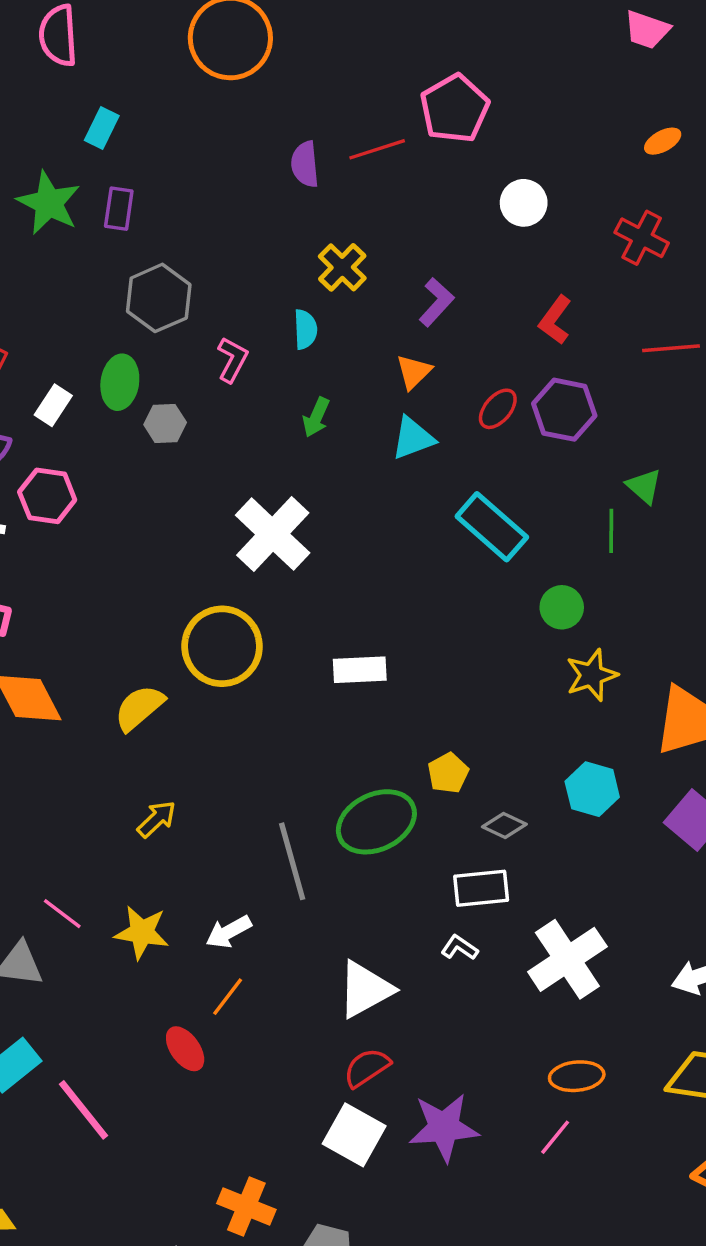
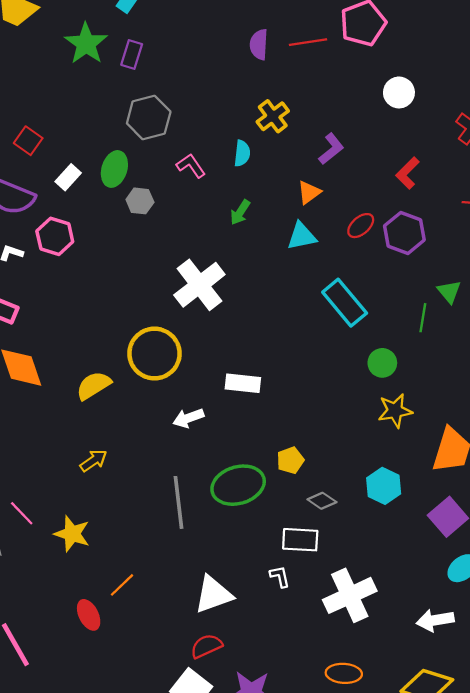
pink L-shape: (232, 360) -> (191, 166), turned -72
white arrow: (229, 932) -> (188, 418), moved
white L-shape: (459, 948) -> (280, 577), turned 35

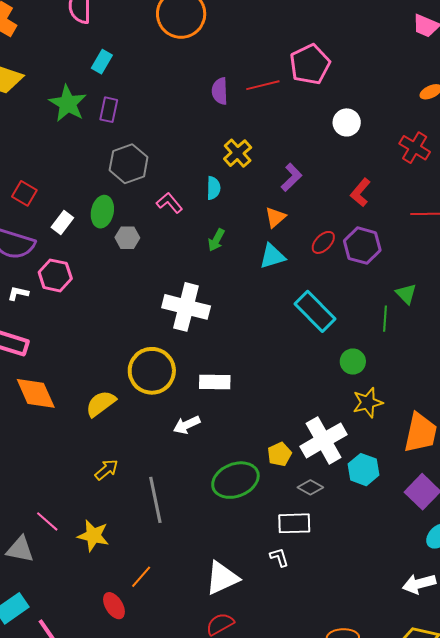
white cross: (199, 285) -> (186, 307), turned -33
white rectangle: (243, 383) -> (215, 382), moved
gray line: (178, 502) -> (155, 500), moved
white cross: (350, 595) -> (324, 440), moved

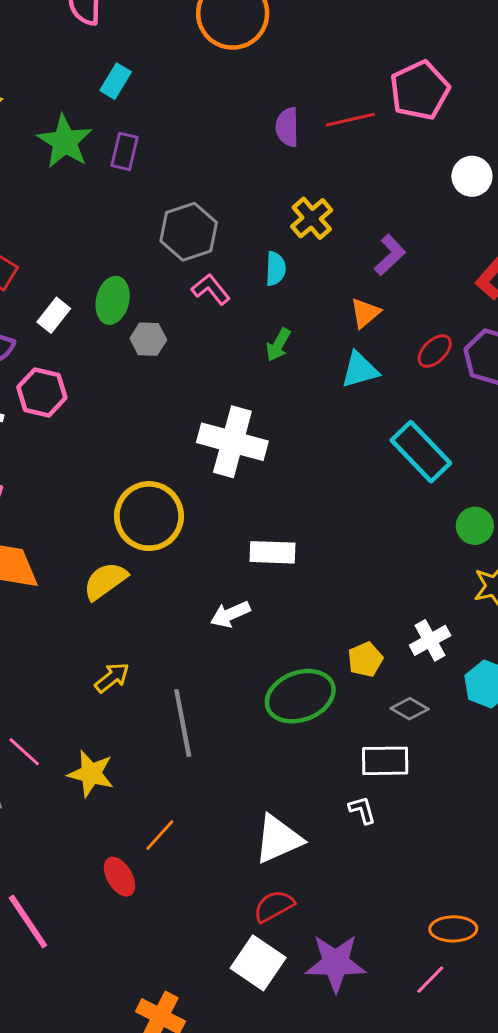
gray hexagon: (129, 164) -> (189, 232), moved
yellow circle: (152, 371) -> (149, 516), moved
white cross: (324, 440) -> (430, 640), size x0.6

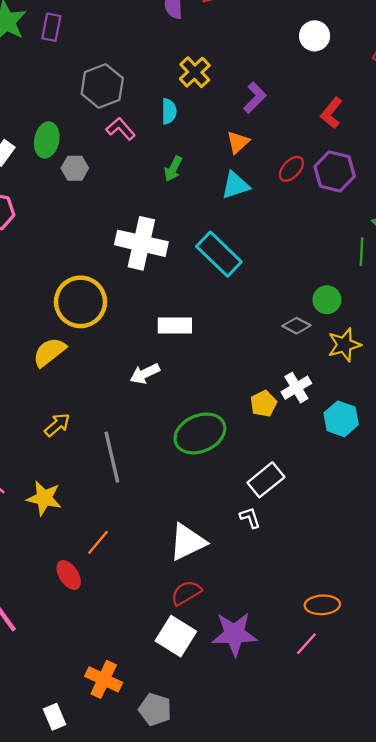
cyan rectangle: (421, 452) -> (219, 254), moved
yellow pentagon: (365, 659) -> (264, 404), moved
gray diamond: (410, 709) -> (296, 326), moved
white rectangle: (385, 761) -> (266, 480), turned -36

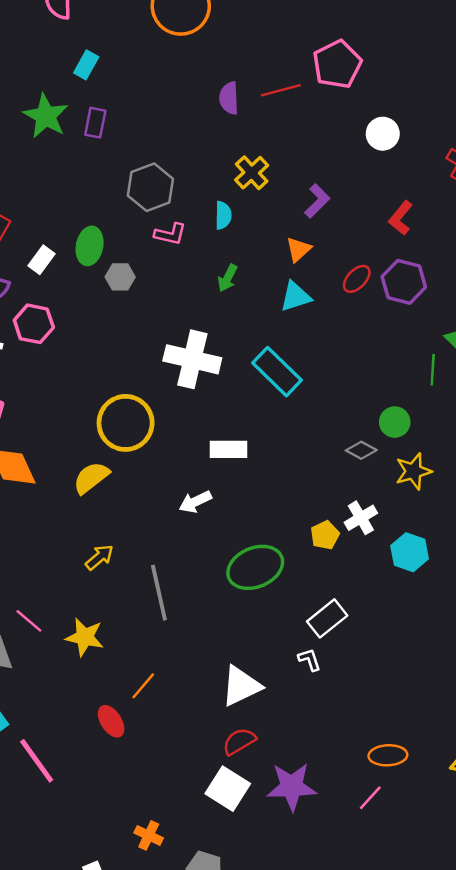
pink L-shape: (121, 129) -> (170, 234), turned 144
orange cross: (104, 679) -> (149, 835), size x0.7

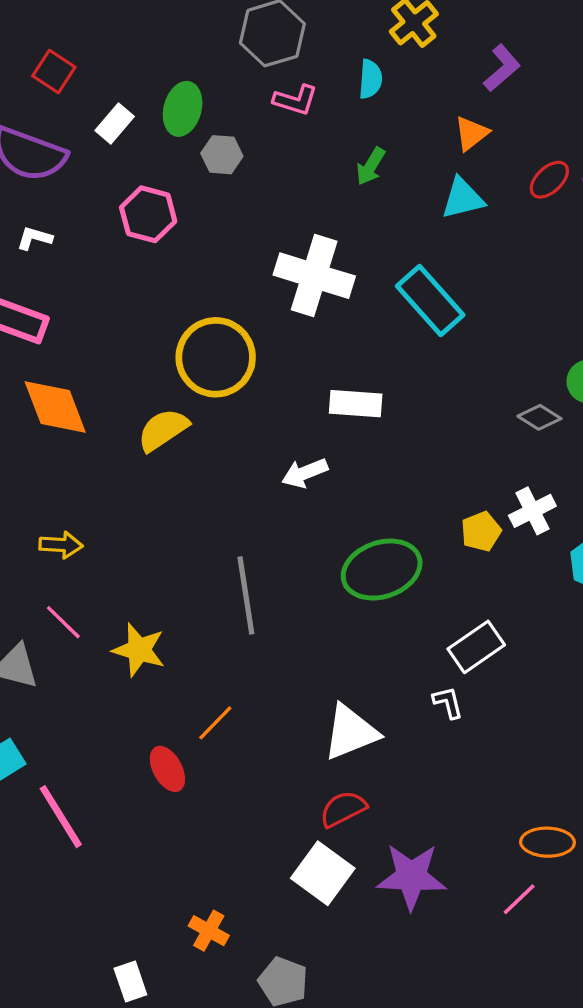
pink hexagon: (34, 324) -> (148, 214), moved
yellow arrow: (99, 557) -> (61, 545), moved, turned 40

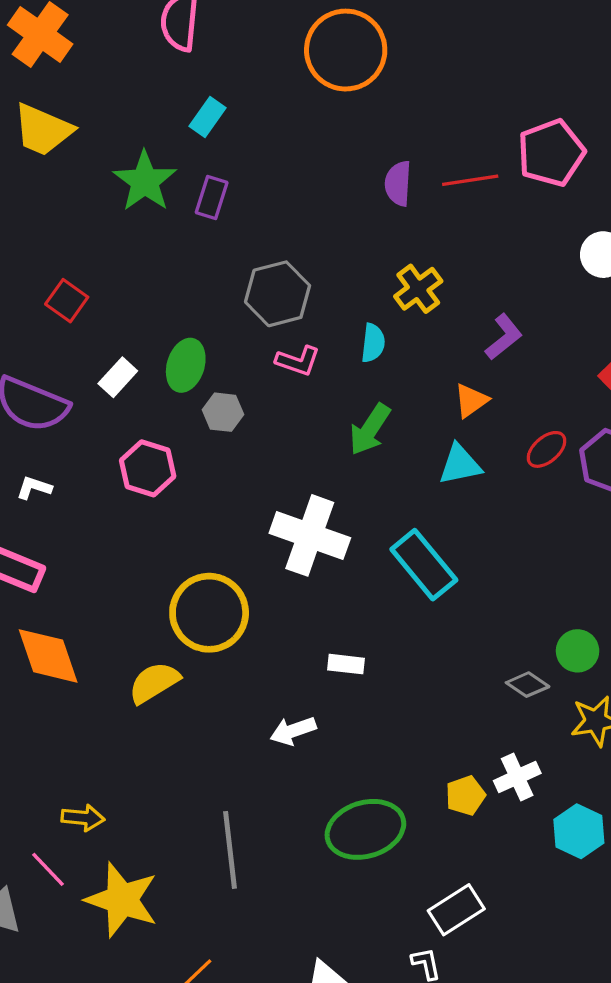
red square: (54, 71) -> (67, 301), moved
green arrow: (371, 166) -> (370, 429), size x1.4
white rectangle: (356, 404) -> (346, 664), size x0.7
yellow arrow: (61, 545) -> (83, 818), moved
yellow star: (139, 650) -> (122, 900), size x1.4

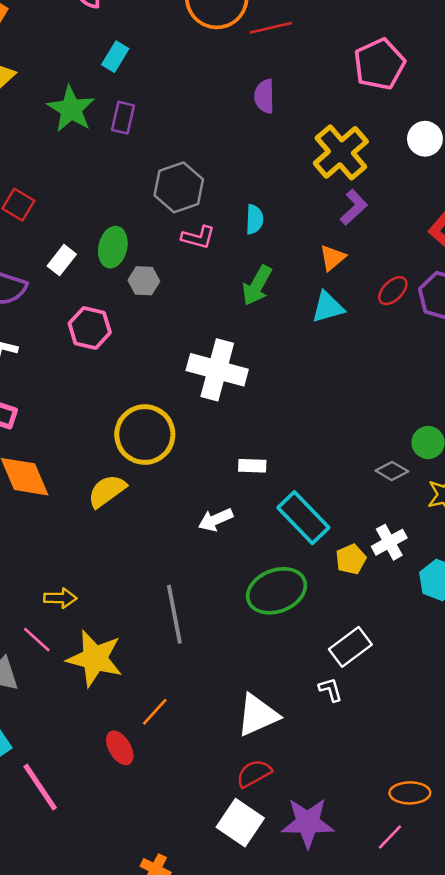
red line: (470, 180) -> (271, 28), moved
yellow cross: (418, 289) -> (341, 152), moved, size x1.5
cyan rectangle: (424, 565) -> (303, 518), moved

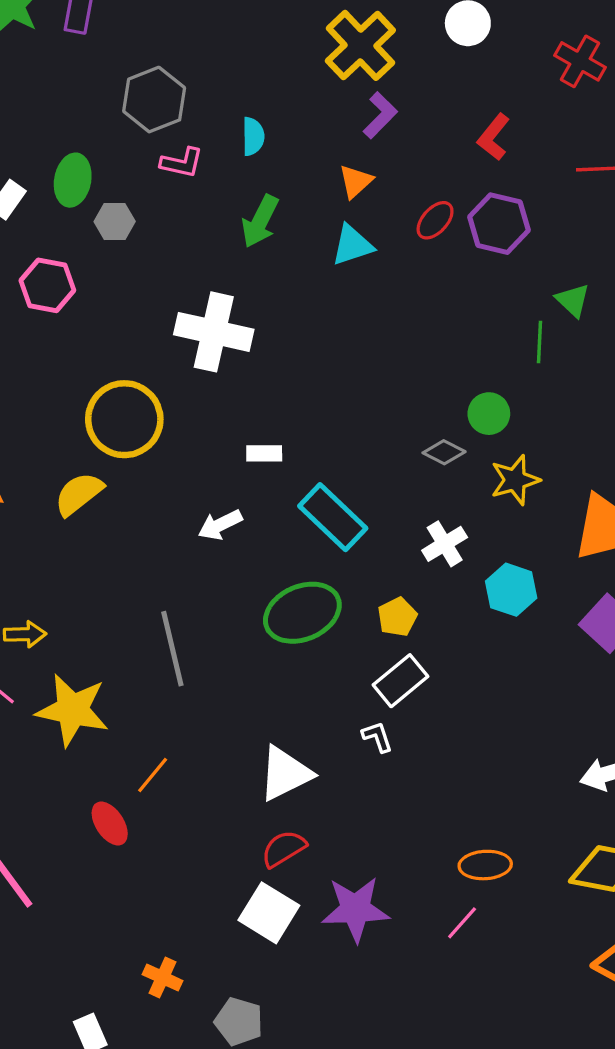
yellow pentagon: (351, 559) -> (397, 617), moved

